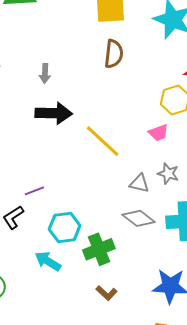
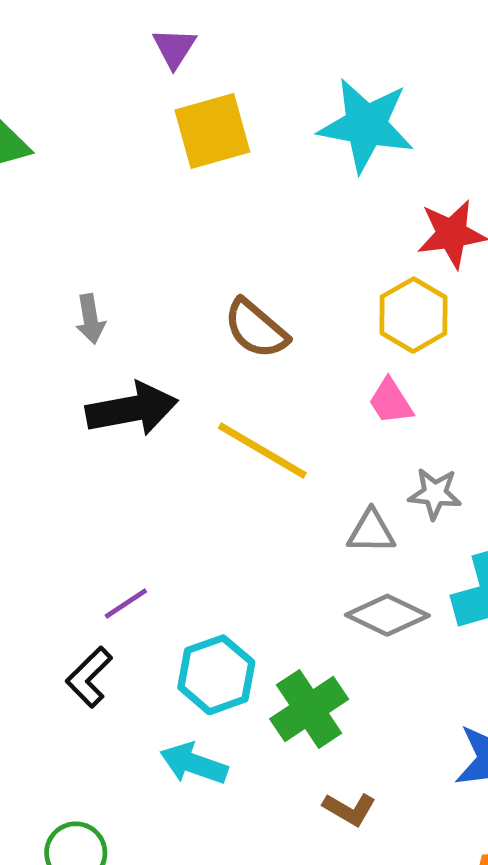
brown semicircle: (114, 54) -> (256, 329), moved, turned 136
pink trapezoid: (158, 133) -> (391, 401), turned 90

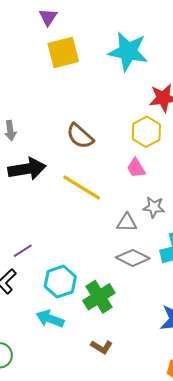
brown L-shape: (349, 809) -> (102, 347), moved

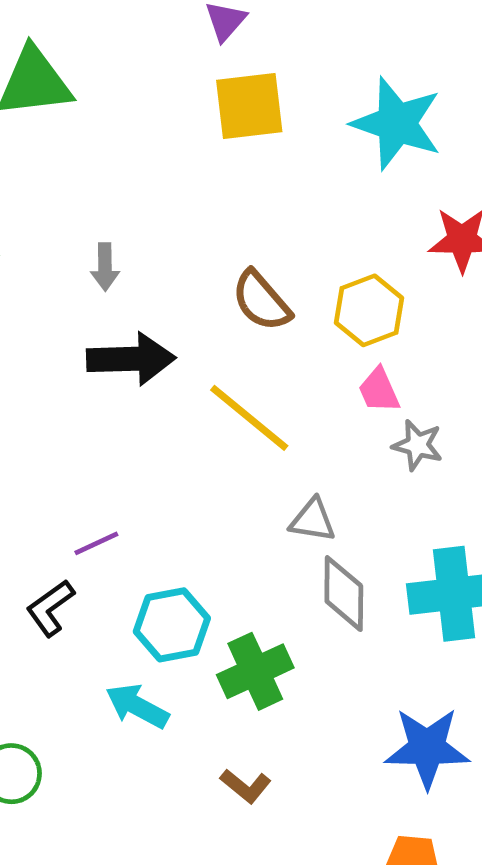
yellow hexagon: (146, 132) -> (369, 310), moved
gray star: (154, 207) -> (418, 445), moved
gray triangle: (127, 223) -> (313, 520), moved
gray diamond: (133, 258) -> (344, 594), turned 56

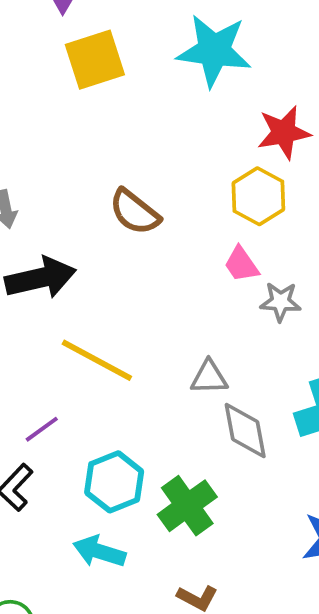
yellow hexagon: (369, 310) -> (258, 196), moved
yellow line: (249, 418) -> (97, 360), moved

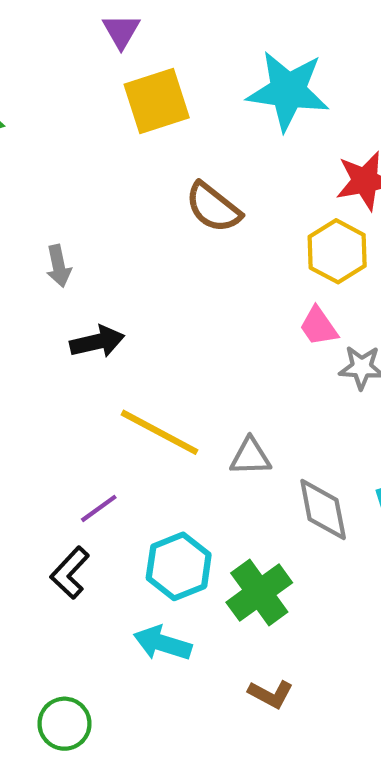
brown semicircle: (135, 212) -> (213, 207), moved
black arrow: (41, 278) -> (97, 342), size x0.7
gray triangle: (209, 377) -> (250, 457), moved

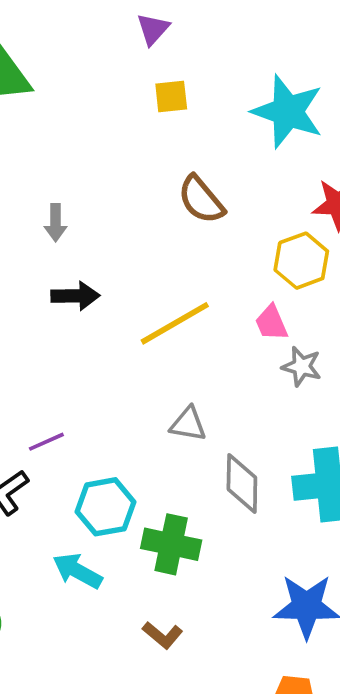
yellow square: (157, 101) -> (171, 97), size x0.6
yellow line: (159, 432) -> (175, 323), moved, turned -70
green cross: (259, 592) -> (171, 544), turned 36

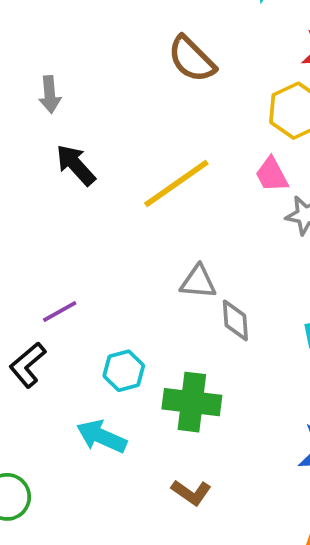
black arrow: (75, 296) -> (76, 165), turned -126
gray diamond: (242, 483) -> (235, 320), moved, size x0.7
cyan hexagon: (106, 507) -> (124, 371), size x0.7

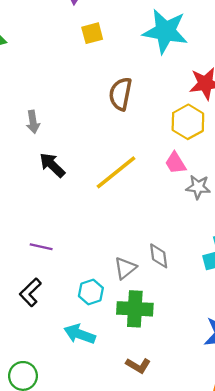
brown semicircle: (192, 59) -> (120, 94), turned 60
gray triangle: (198, 282) -> (125, 268), moved, turned -40
purple line: (60, 312) -> (41, 247), moved, turned 45

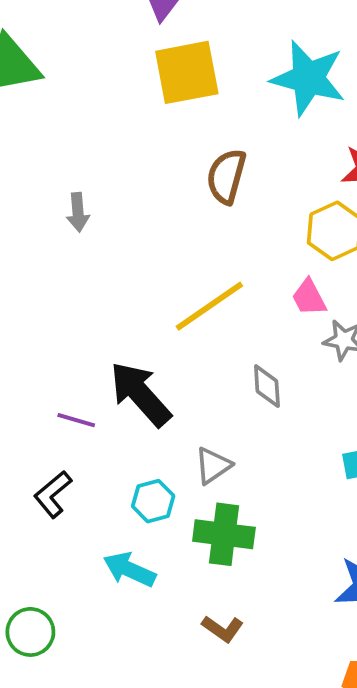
yellow square: (92, 33) -> (187, 72), size x1.8
black arrow: (52, 165) -> (140, 394), moved, size x1.5
gray diamond: (159, 256) -> (267, 386), moved

